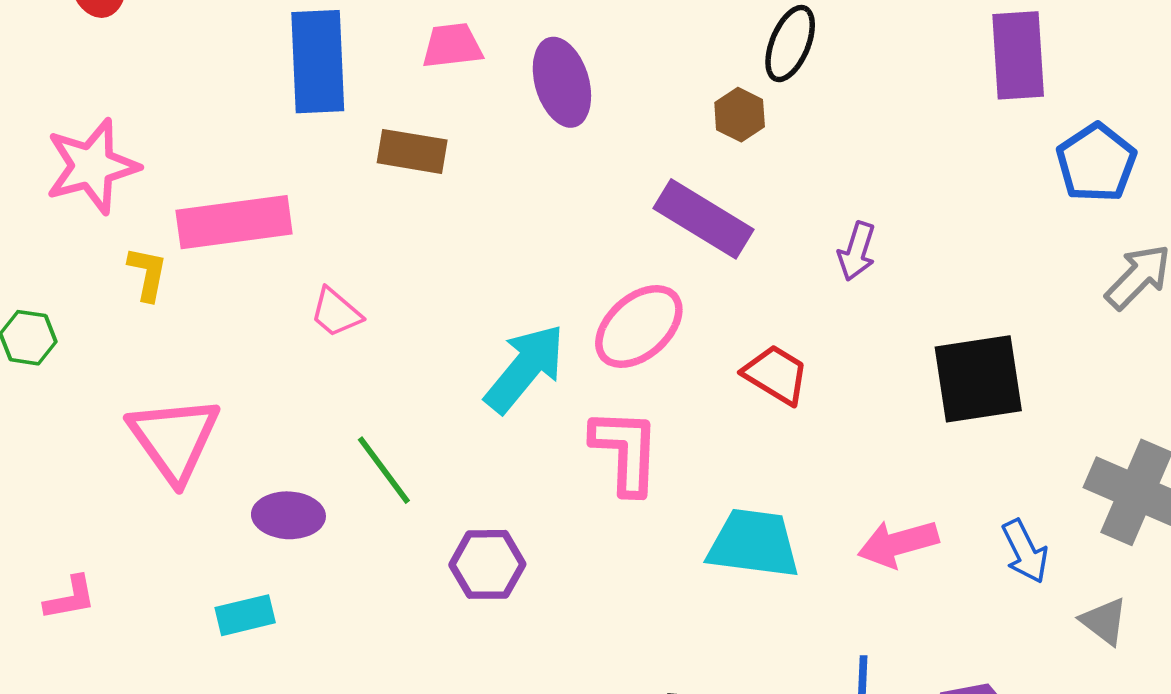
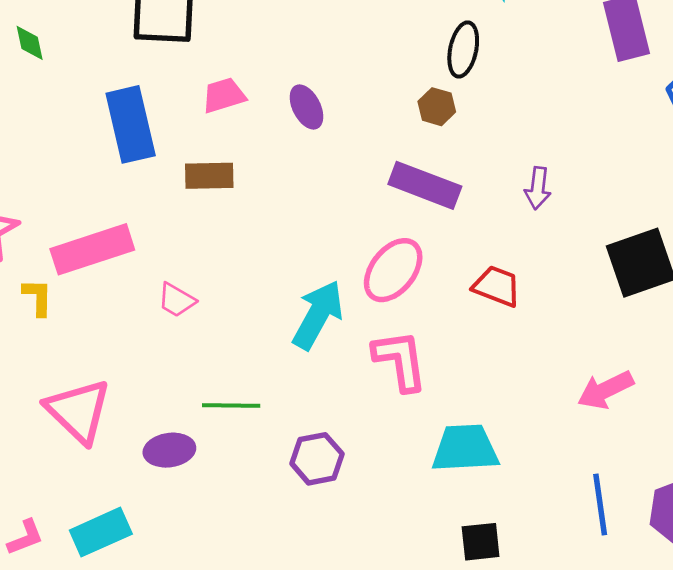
purple ellipse: (562, 82) -> (306, 107), size x0.7
green line: (384, 470) -> (231, 405), turned -42
cyan trapezoid: (754, 544) -> (465, 448), moved
cyan rectangle: (245, 615) -> (101, 532), moved, size x1.4

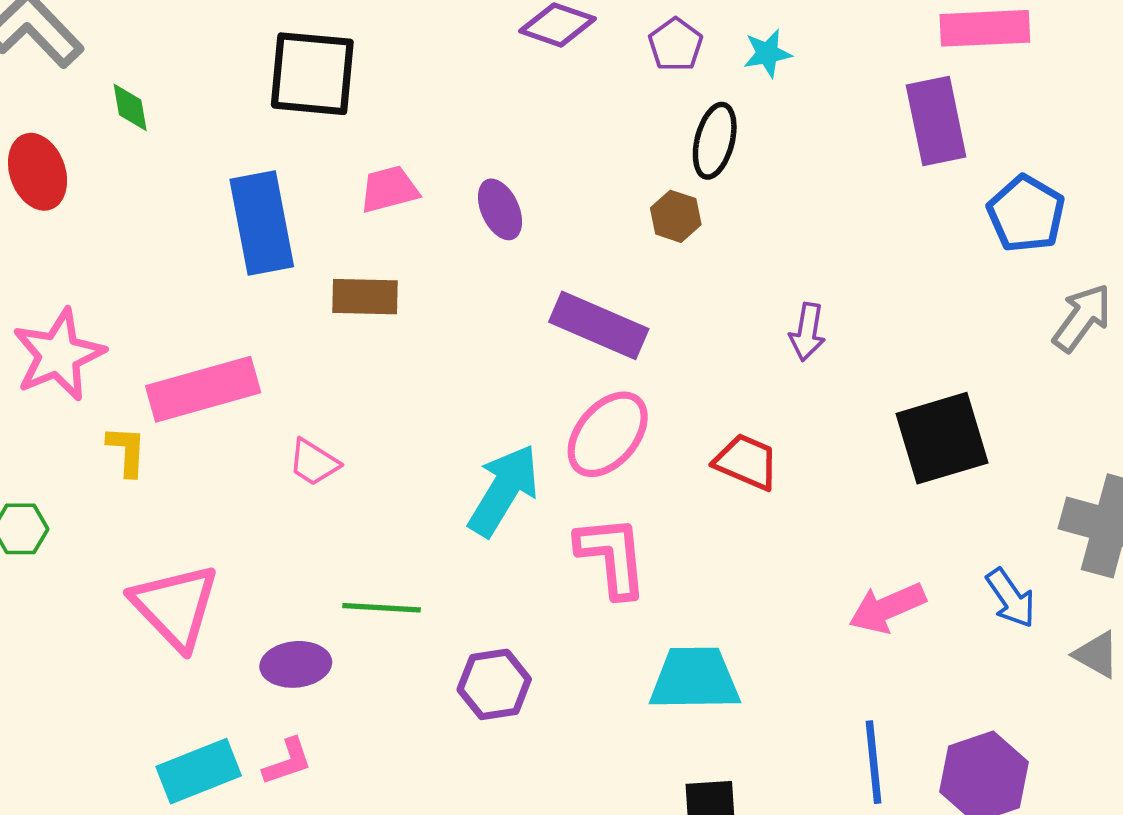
purple rectangle: (425, 185) -> (599, 325), moved
pink L-shape: (25, 537) -> (287, 762), moved

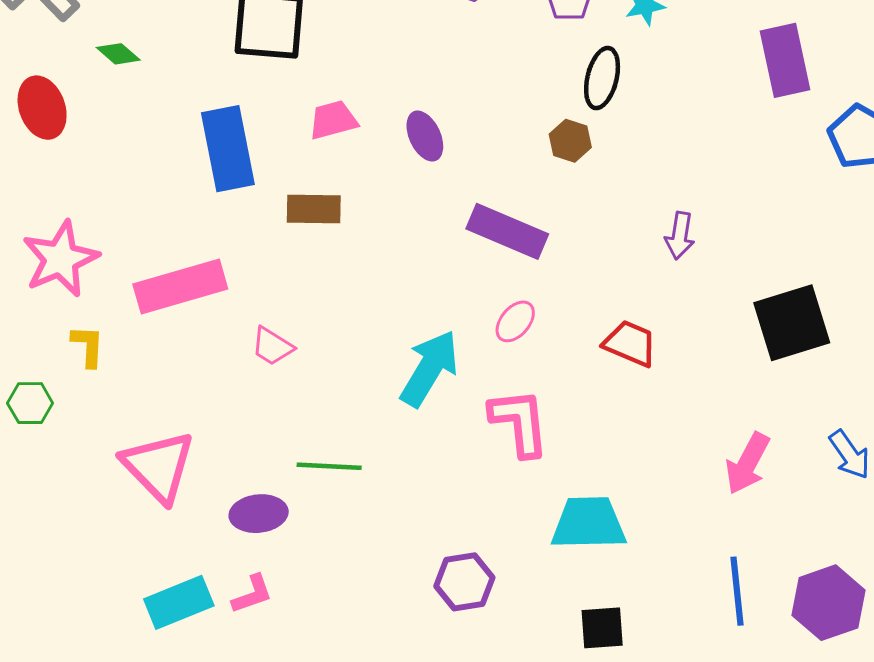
green diamond: (130, 107) -> (118, 54), turned -39
pink ellipse: (608, 434) -> (515, 321), size x0.6
yellow L-shape: (127, 451) -> (88, 346), moved
pink arrow: (887, 608) -> (747, 463), turned -38
purple hexagon: (494, 684) -> (464, 582), moved

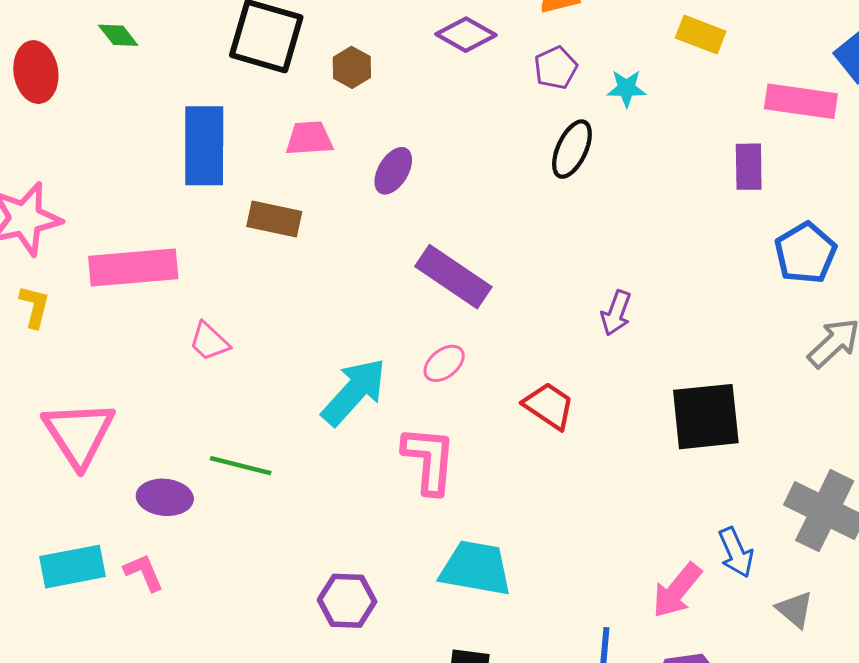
purple rectangle: (785, 60) -> (749, 167), size x0.7
purple ellipse: (425, 136) -> (393, 171), turned 45
brown hexagon: (570, 141) -> (352, 67), moved
pink arrow: (747, 463) -> (677, 590), moved
pink L-shape: (252, 594) -> (144, 572), turned -105

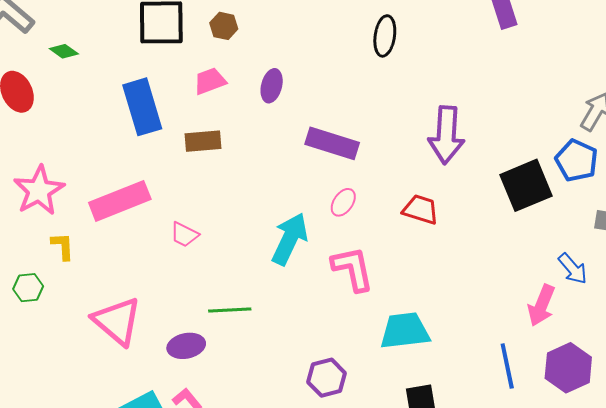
blue pentagon: (805, 253) -> (577, 160), moved
purple arrow: (616, 313) -> (446, 135), size x1.8

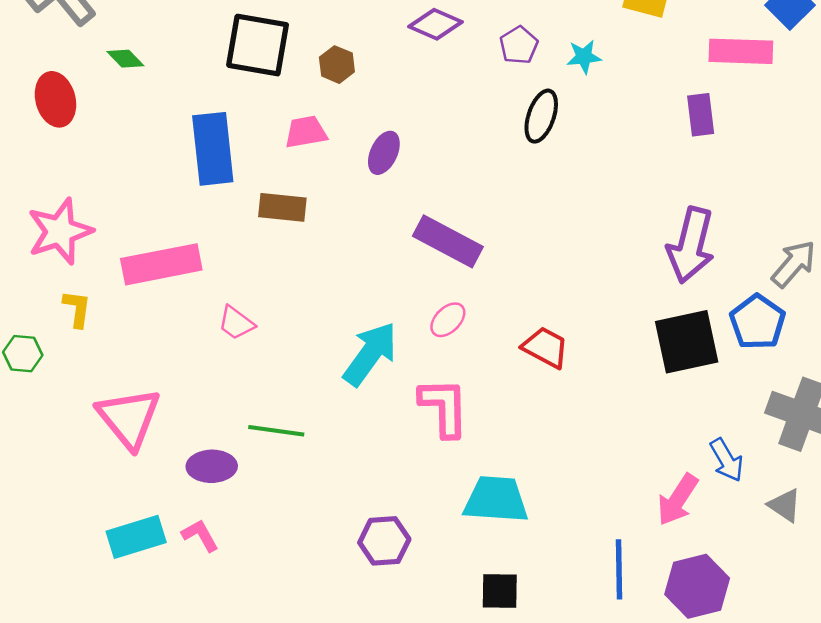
purple arrow: (446, 135) -> (691, 245), moved

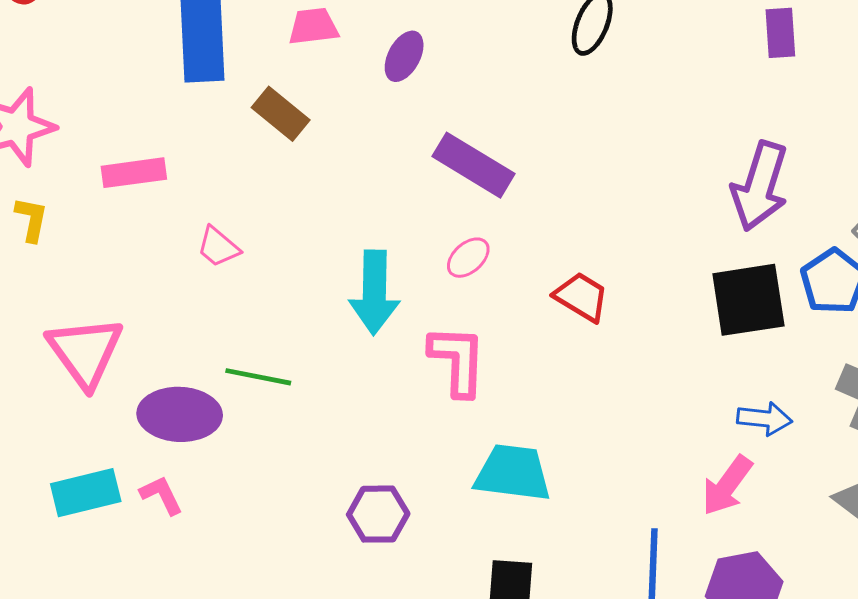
brown rectangle: (282, 207) -> (281, 114), turned 30
pink rectangle: (161, 264) -> (134, 173), size x0.7
cyan arrow: (370, 354) -> (374, 292), turned 142
blue arrow: (727, 460) -> (764, 419), moved, turned -57
purple ellipse: (212, 466) -> (180, 414), size x1.4

